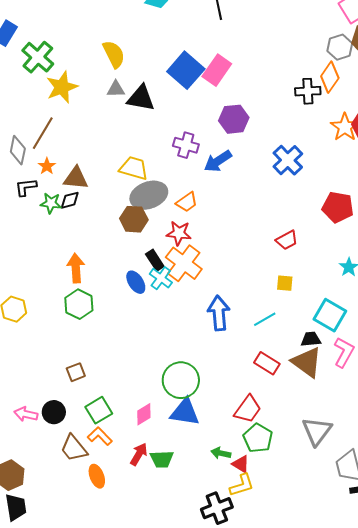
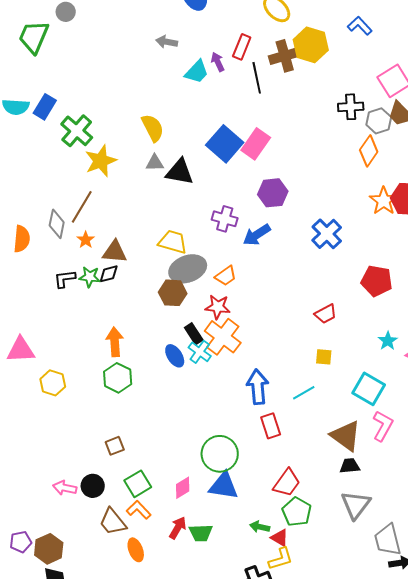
black cross: (308, 91) -> (351, 107), moved
black L-shape: (26, 187) -> (65, 279), moved
black trapezoid: (311, 339) -> (350, 466), moved
red rectangle: (267, 363) -> (271, 426), moved, turned 40

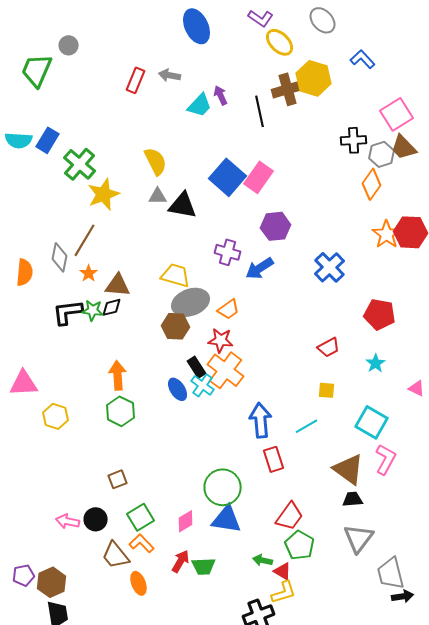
red rectangle: (242, 47) -> (136, 80), moved
black L-shape: (65, 279) -> (68, 312), size x1.4
cyan star: (388, 341) -> (376, 363), moved

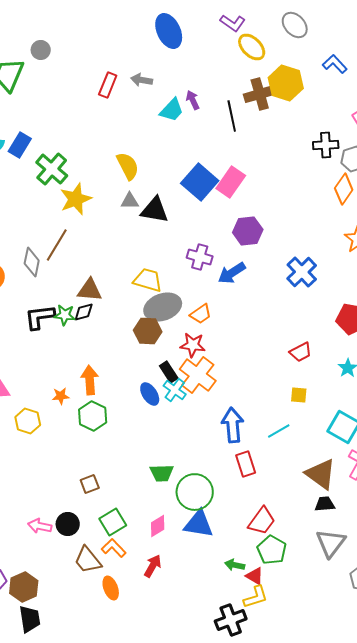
orange star: (89, 273) -> (61, 396), moved, turned 30
green trapezoid: (204, 566) -> (162, 473), moved

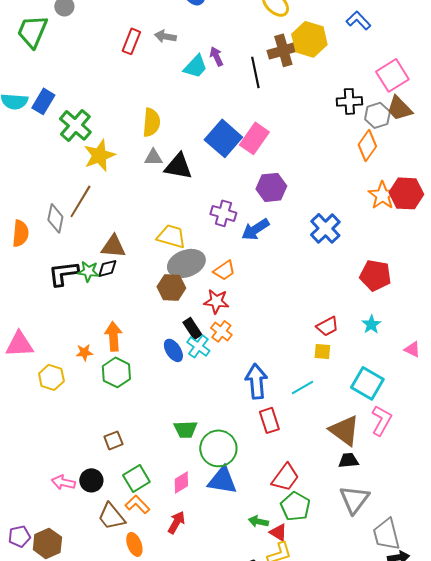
yellow semicircle: (128, 166) -> (151, 122), turned 32
red trapezoid: (301, 352) -> (327, 326), moved
orange cross: (198, 375) -> (221, 331), size x0.6

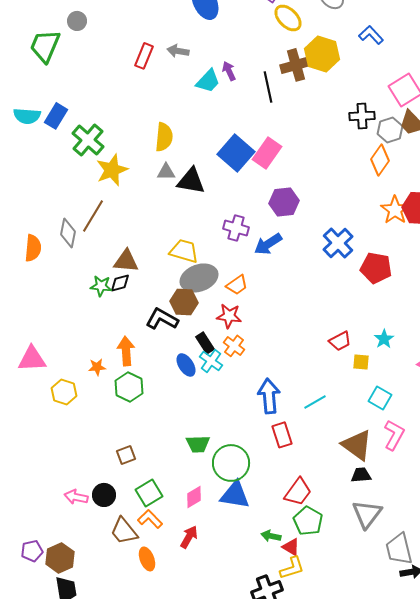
black L-shape: (63, 273) -> (162, 319), moved, turned 36
red pentagon: (375, 275) -> (376, 268), moved
yellow square: (322, 351) -> (361, 362), moved
cyan square: (367, 383) -> (380, 398), size x0.7

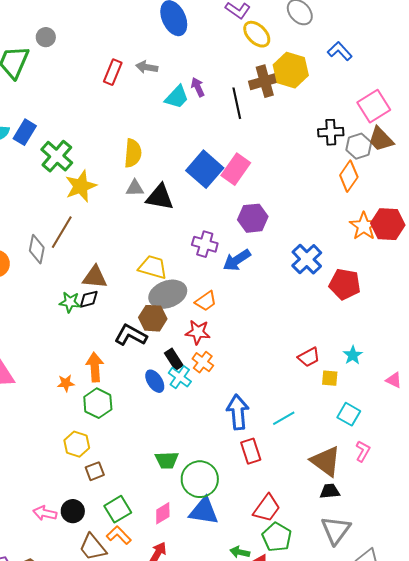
yellow hexagon: (64, 392) -> (77, 444), moved
pink L-shape: (394, 435) -> (363, 451), size x0.7

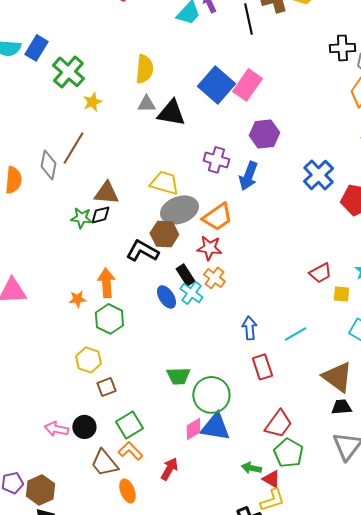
yellow star: (81, 186) -> (92, 102), size x0.6
blue arrow: (237, 260) -> (248, 176), turned -36
orange trapezoid: (206, 301) -> (217, 217), size x1.4
blue arrow: (238, 412) -> (249, 328), size x0.7
pink diamond: (163, 513) -> (193, 429), moved

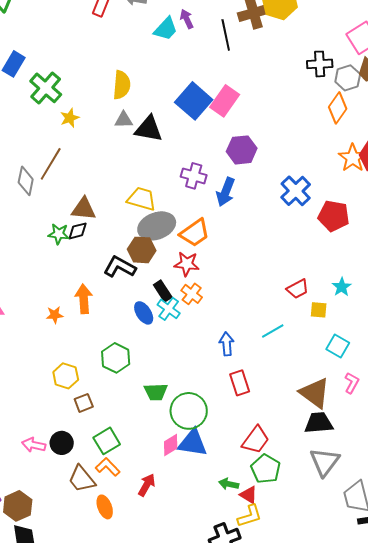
green hexagon: (109, 319) -> (116, 358), moved
cyan line: (295, 334) -> (273, 331), moved
black trapezoid: (341, 407) -> (319, 423), size x1.4

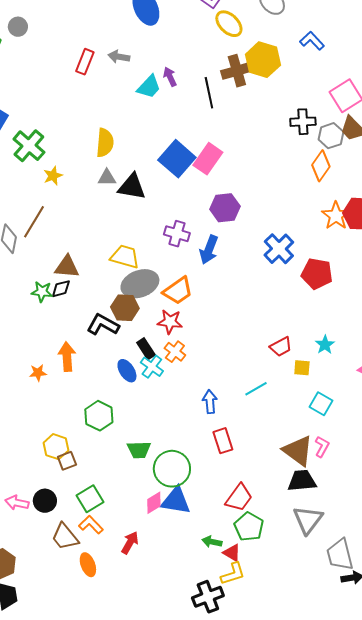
yellow hexagon: (66, 376) -> (56, 447), moved
pink L-shape: (352, 383) -> (322, 447), moved

